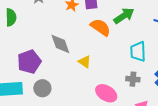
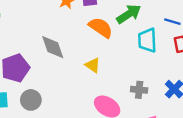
cyan trapezoid: (138, 51) -> (147, 40), moved
yellow triangle: (85, 62) -> (93, 65), moved

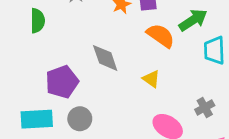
gray cross: (139, 90) -> (205, 107), turned -35

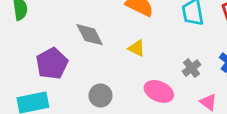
gray circle: (80, 119) -> (101, 96), moved

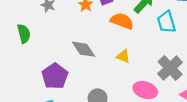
gray cross: (192, 68) -> (170, 68), size x1.6

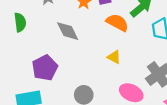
gray diamond: (83, 49) -> (68, 31), moved

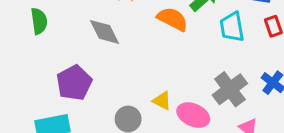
yellow triangle: (114, 57) -> (162, 101), moved

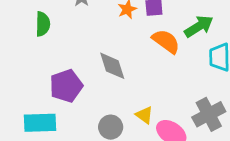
gray diamond: (104, 32) -> (112, 66), moved

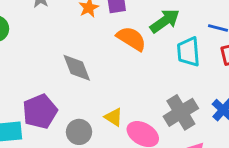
purple pentagon: (66, 86) -> (40, 111), moved

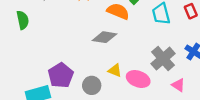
gray diamond: (77, 68) -> (104, 37), moved, turned -50

